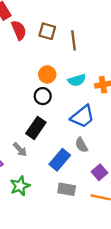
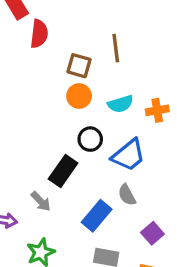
red semicircle: (19, 30) -> (39, 34), turned 30
brown square: (47, 31) -> (79, 66), moved
black circle: (43, 96) -> (90, 139), moved

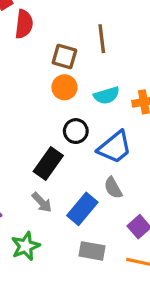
gray arrow: (41, 201) -> (42, 202), moved

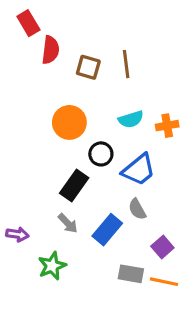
brown square: (64, 57) -> (88, 67), moved
orange circle: (64, 87) -> (69, 122), moved, size x1.4
gray rectangle: (92, 251) -> (131, 274), moved

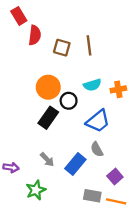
black circle: (101, 154) -> (69, 101), moved
black rectangle: (74, 186) -> (48, 118), moved

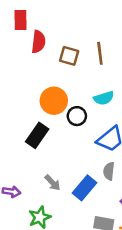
red rectangle: (19, 16) -> (20, 20), turned 30
black rectangle: (48, 118) -> (37, 135), moved
gray semicircle: (97, 149) -> (109, 171), turned 35

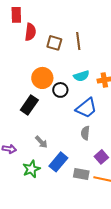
blue rectangle: (85, 188) -> (58, 162), moved

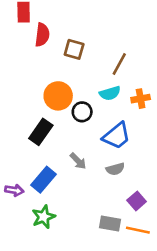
brown line: (78, 41) -> (119, 64), moved, turned 36
gray semicircle: (85, 133) -> (115, 169), turned -112
gray arrow: (41, 142) -> (78, 161), moved
blue rectangle: (58, 162) -> (44, 180), moved

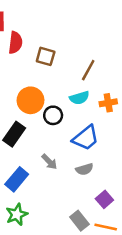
gray rectangle: (110, 223) -> (79, 221), turned 42

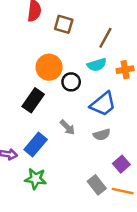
green star: (17, 214) -> (36, 179), turned 30

